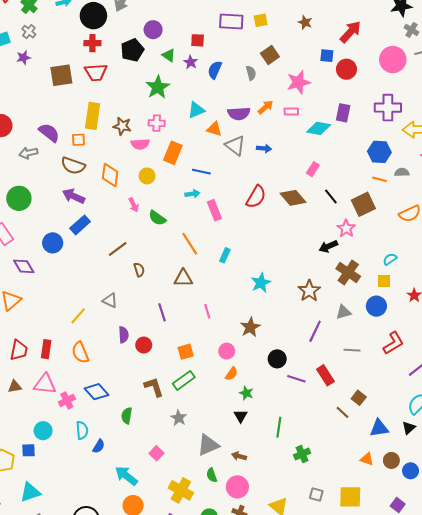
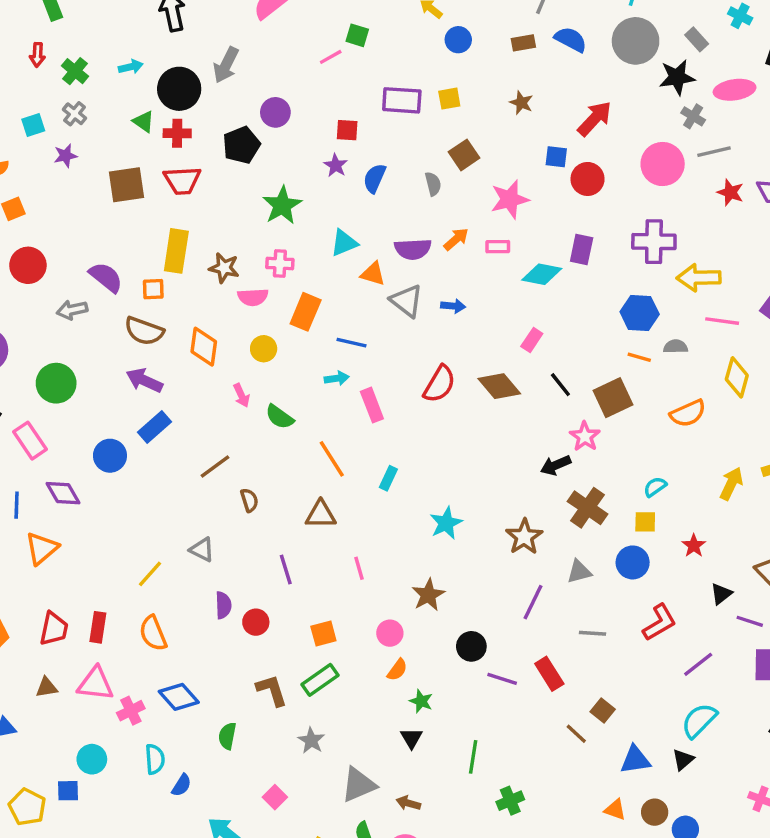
green triangle: (169, 55) -> (144, 122), moved

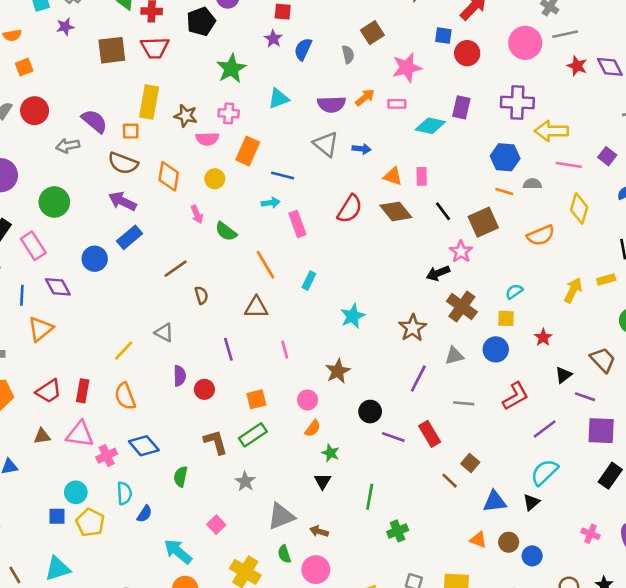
orange triangle: (373, 274) -> (393, 176), moved
pink rectangle: (532, 340) -> (422, 176), turned -36
red trapezoid: (54, 629) -> (49, 391), turned 44
yellow pentagon: (27, 807) -> (90, 522), moved

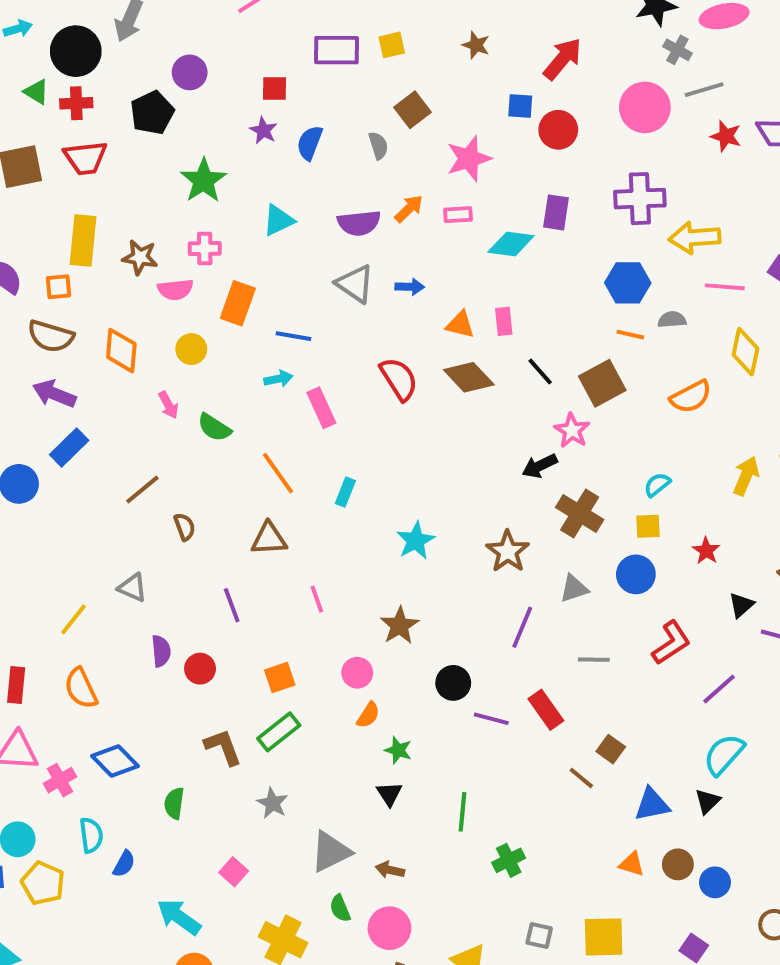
red semicircle: (350, 209) -> (399, 379), turned -60

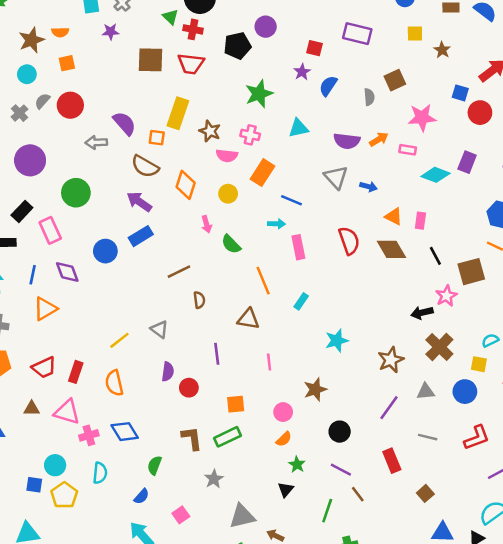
yellow square: (392, 45) -> (415, 34), moved
purple line: (491, 719) -> (341, 470), moved
brown line: (581, 778) -> (358, 494), moved
blue semicircle: (124, 864) -> (141, 496), moved

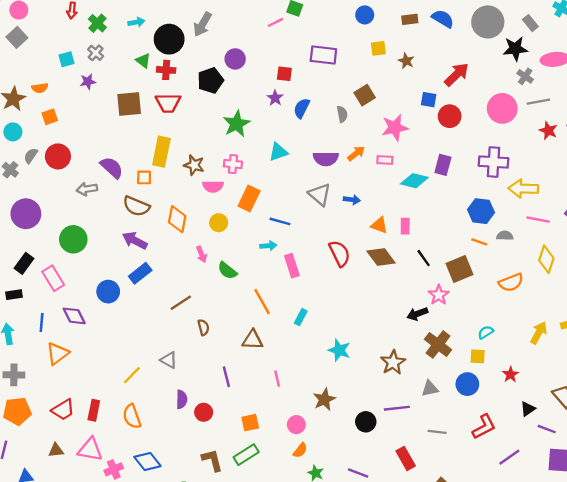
cyan star: (337, 341) -> (339, 350), turned -30
purple line: (389, 408) -> (397, 408), turned 55
black circle: (340, 432) -> (366, 422), moved

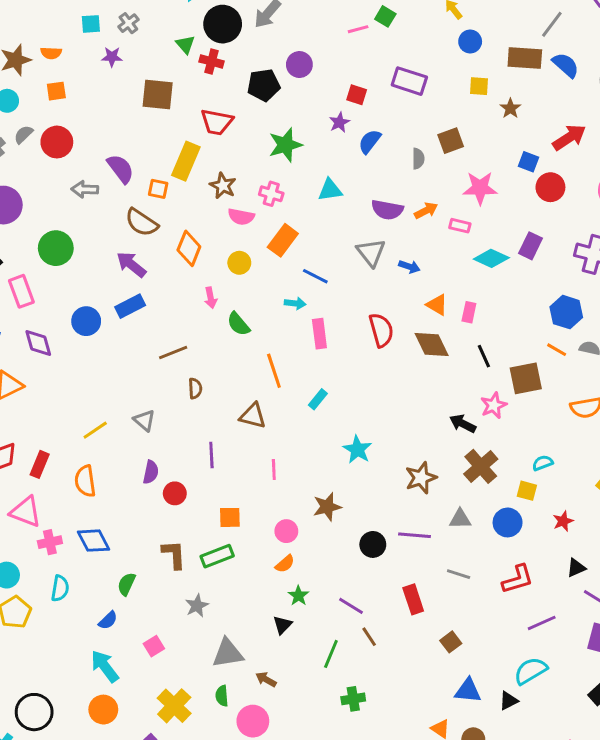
brown rectangle: (410, 19) -> (525, 58), size x1.6
red trapezoid: (168, 103) -> (217, 122), moved
black arrow: (417, 314) -> (463, 424), turned 36

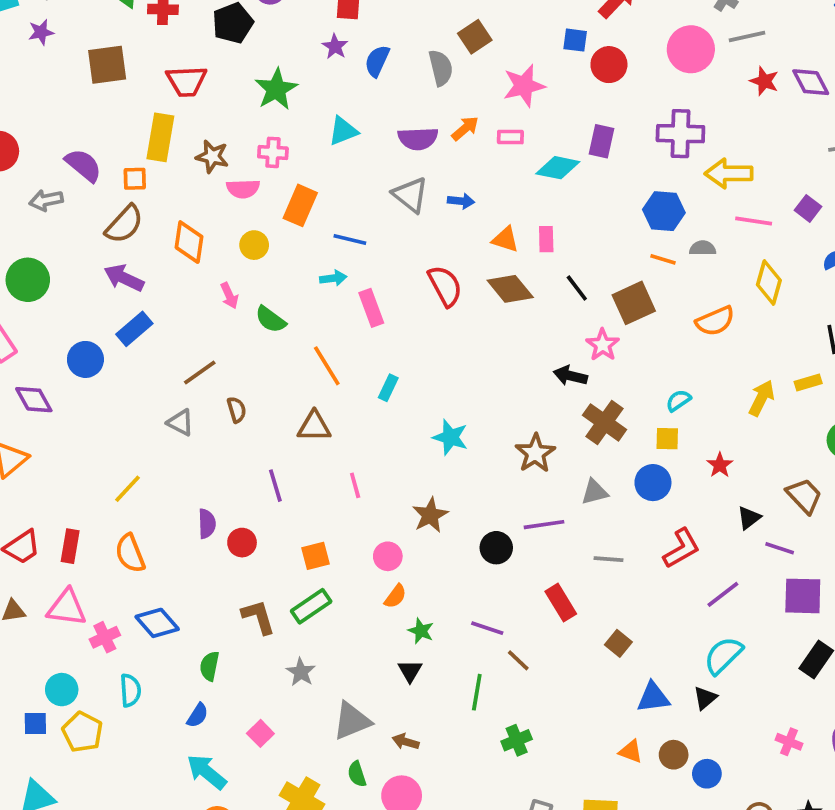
gray semicircle: (418, 159) -> (441, 68), size x1.4
brown semicircle: (142, 222) -> (124, 224), turned -68
gray triangle: (144, 420) -> (180, 423), moved

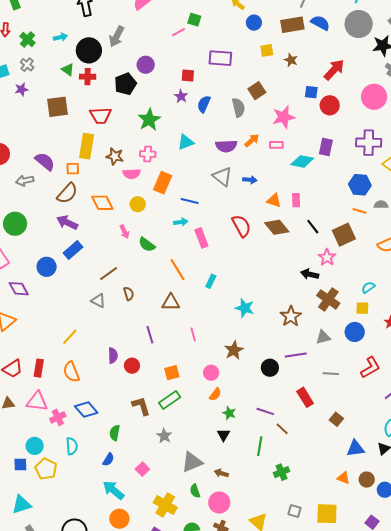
orange diamond: (189, 242) -> (102, 203), turned -35

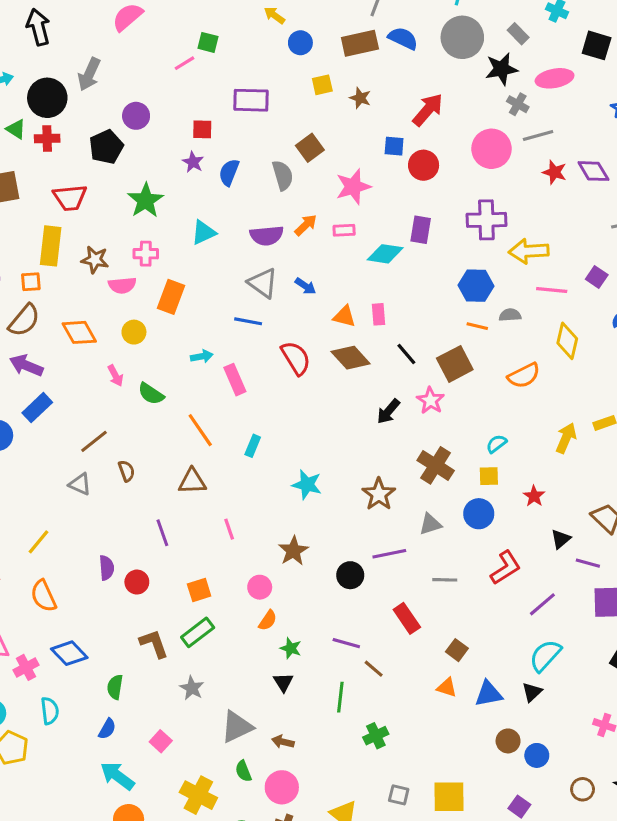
blue arrow: (250, 180) -> (305, 286), turned 32
blue line: (190, 201) -> (248, 321), moved
black arrow: (310, 274) -> (388, 411), moved, turned -60
orange triangle: (343, 478) -> (447, 688), moved

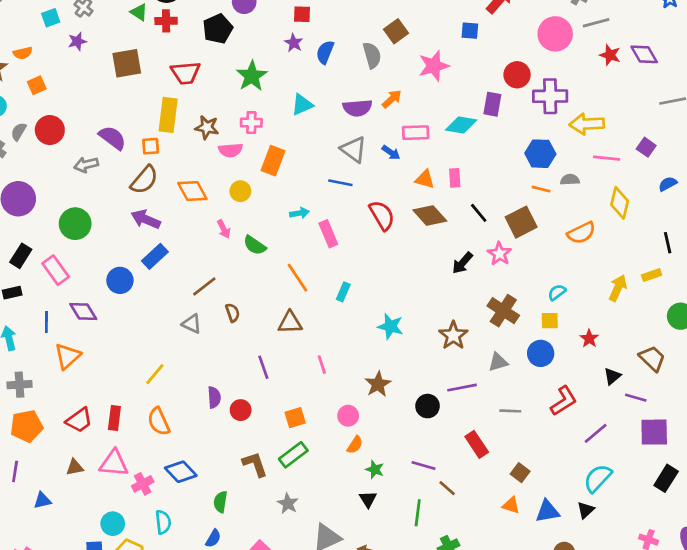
red circle: (424, 165) -> (517, 75), moved
pink rectangle: (344, 230) -> (416, 133), moved, size x1.4

